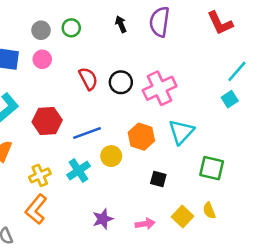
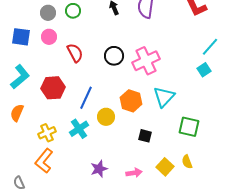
red semicircle: (88, 79) -> (75, 53), moved
blue line: (87, 133) -> (86, 98), turned -45

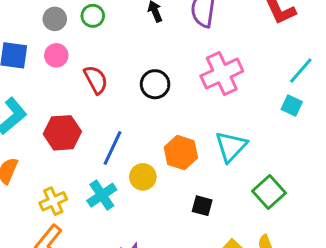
pink cross: (146, 61) -> (222, 74), moved
cyan square: (204, 70) -> (292, 105), turned -32
green square: (189, 127) -> (269, 192), turned 35

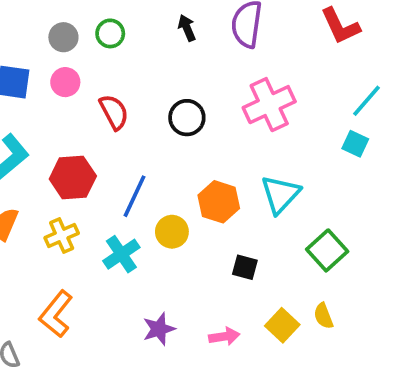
yellow cross: (53, 201) -> (62, 235), moved

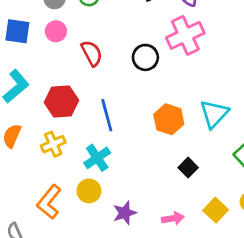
pink cross: (269, 105) -> (185, 35), moved
blue line: (135, 196) -> (107, 115), turned -40
yellow circle: (172, 232) -> (89, 191), moved
black square: (245, 267) -> (188, 168), turned 30

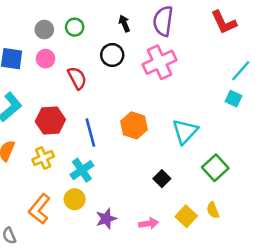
black circle: (145, 57) -> (112, 55), moved
orange hexagon: (169, 119) -> (134, 125), moved

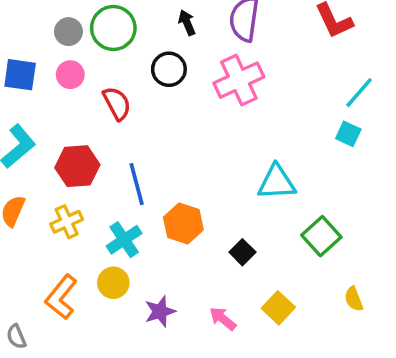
green circle: (75, 27) -> (113, 28), size x1.6
orange hexagon: (134, 125) -> (183, 224), moved
cyan triangle: (185, 131) -> (277, 182), turned 44
yellow semicircle: (213, 210) -> (354, 299), moved
pink arrow: (149, 224) -> (223, 319), turned -132

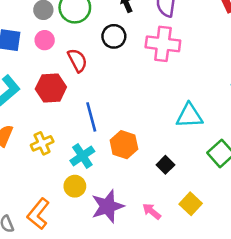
pink cross: (239, 80) -> (163, 44), turned 32
red hexagon: (77, 166) -> (51, 88), moved
orange L-shape: (61, 297) -> (38, 214), moved
purple star: (160, 311) -> (108, 206), size x1.5

